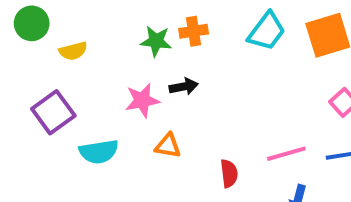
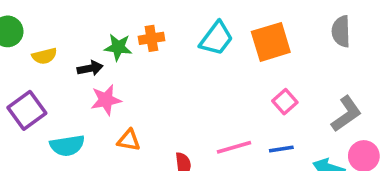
black arrow: (184, 87) -> (90, 68), moved

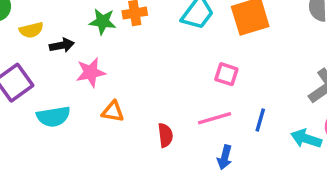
black arrow: (90, 68) -> (62, 45), moved
pink square: (285, 102) -> (226, 74), moved, turned -30
blue line: (281, 149) -> (260, 120), turned -65

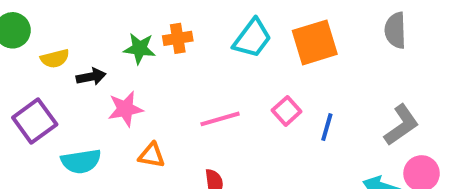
pink square: (226, 74) -> (287, 111), turned 30
pink line: (215, 118) -> (220, 119), moved
blue line: (260, 120) -> (327, 127), moved

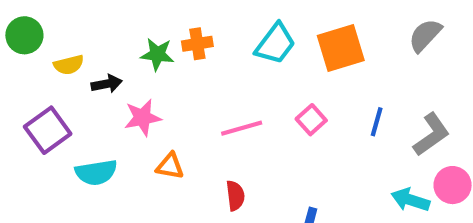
gray semicircle: (395, 30) -> (425, 35), turned 45
blue line: (327, 127) -> (377, 122), moved

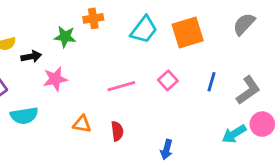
orange cross: (197, 44) -> (93, 18), moved
orange triangle: (170, 166) -> (82, 124), moved
cyan arrow: (410, 200) -> (234, 134), turned -50

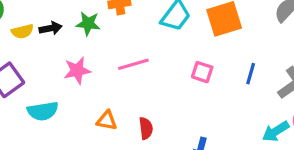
black arrow: (31, 56) -> (51, 28), moved
pink square: (168, 80) -> (202, 72), turned -30
pink line: (121, 86) -> (133, 64), moved

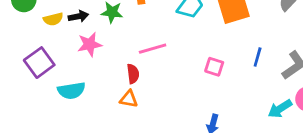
pink star: (77, 70) -> (90, 44), moved
pink square: (202, 72) -> (214, 67), moved
red semicircle: (146, 128) -> (133, 74), moved

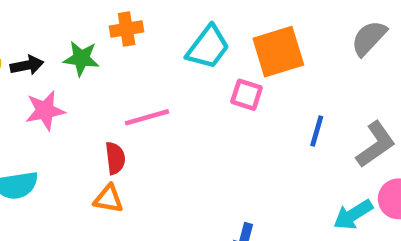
pink square: (214, 67) -> (247, 95), moved

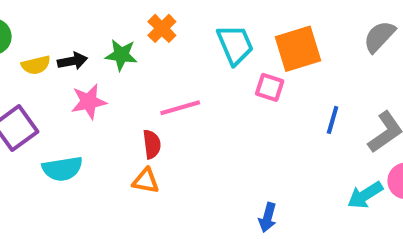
orange cross: (127, 29) -> (162, 28), turned -36
cyan trapezoid: (208, 47) -> (235, 45), turned -60

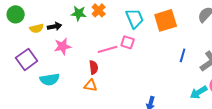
green star: (121, 55) -> (79, 13), moved
pink square: (270, 87) -> (128, 42), moved

